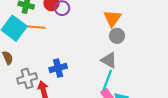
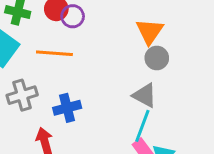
orange line: (33, 27) -> (54, 53), moved
gray cross: (27, 78) -> (22, 95), moved

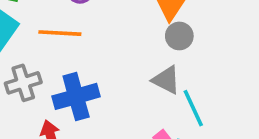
blue cross: (67, 108) -> (76, 96), size x1.4
cyan line: (142, 126) -> (193, 108), moved, turned -44

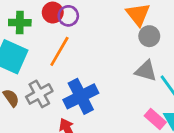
orange line: (60, 33) -> (59, 51), turned -52

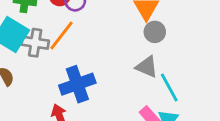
gray cross: (39, 94) -> (35, 43), moved, turned 30

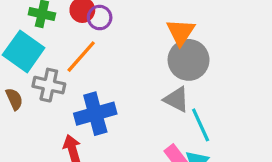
gray circle: (155, 32) -> (189, 60), size x1.6
gray cross: (35, 43) -> (49, 85), moved

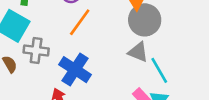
orange line: (81, 57) -> (80, 22), moved
blue cross: (95, 114) -> (75, 70), turned -36

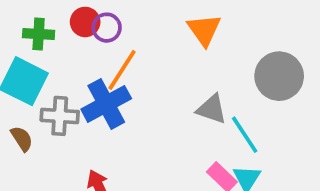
gray circle: (145, 20) -> (279, 76), moved
blue cross: (75, 70) -> (106, 104), moved, turned 32

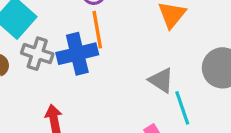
orange line: (122, 70) -> (97, 30), turned -57

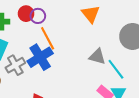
gray cross: (37, 54) -> (15, 65), turned -30

